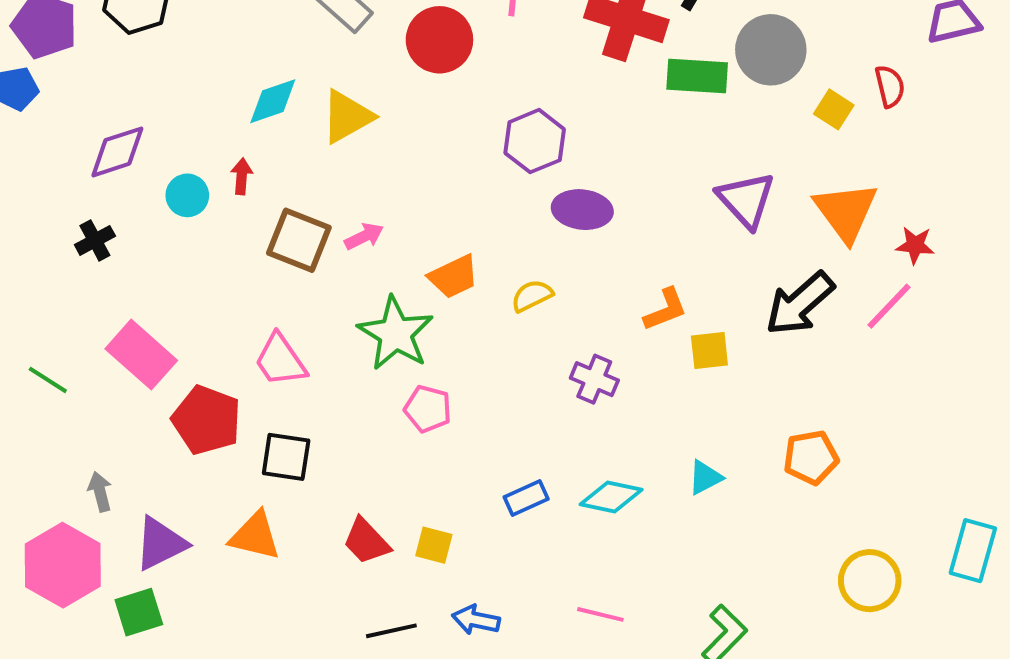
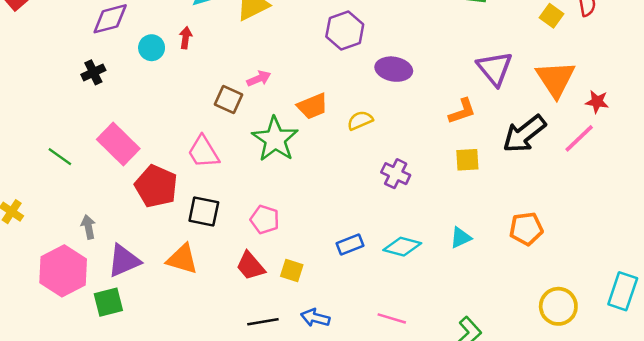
purple hexagon: (535, 141) -> (345, 31), moved
brown square: (299, 240) -> (229, 99), moved, size x0.7
orange L-shape: (665, 310) -> (462, 111), moved
pink pentagon: (428, 409) -> (265, 220), moved

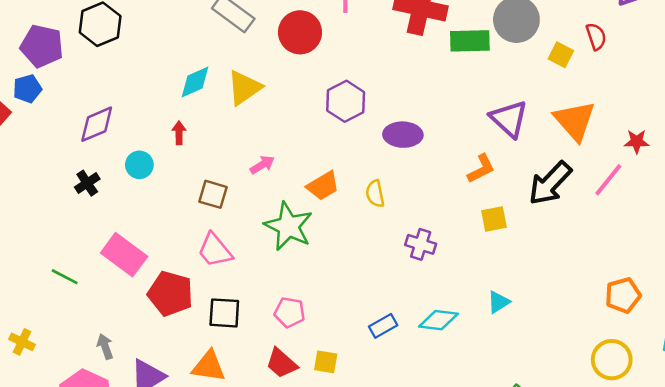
cyan circle: (152, 48) -> (139, 165), moved
brown square: (229, 99) -> (213, 194), moved
red star: (597, 102) -> (637, 142), moved
yellow semicircle: (360, 120) -> (375, 194), turned -70
orange pentagon: (526, 229) -> (623, 295), moved

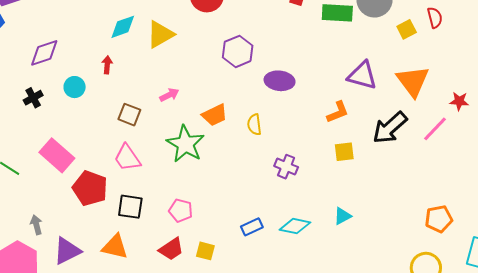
yellow square: (561, 55) -> (407, 29), turned 30
purple triangle: (509, 119) -> (362, 75), turned -32
red trapezoid: (281, 363) -> (171, 249), turned -80

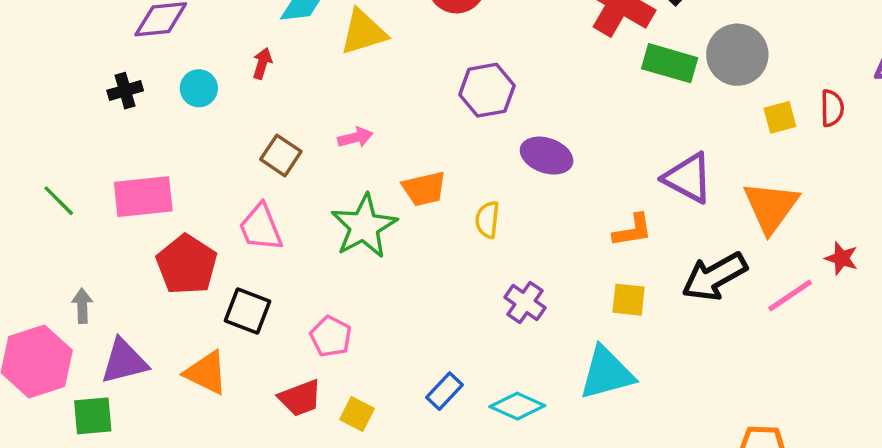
pink rectangle: (57, 155) -> (143, 197), turned -60
cyan triangle: (342, 216) -> (606, 373), moved, size x1.8
blue rectangle: (252, 227) -> (445, 391), turned -35

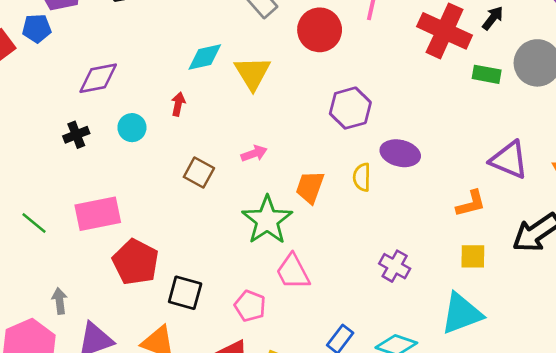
yellow triangle: (363, 32) -> (252, 73), turned -39
green rectangle: (670, 63) -> (487, 74), size x0.7
orange trapezoid: (424, 189) -> (310, 187), turned 128
yellow semicircle: (487, 220) -> (362, 177), moved
pink trapezoid: (261, 227) -> (293, 272), moved

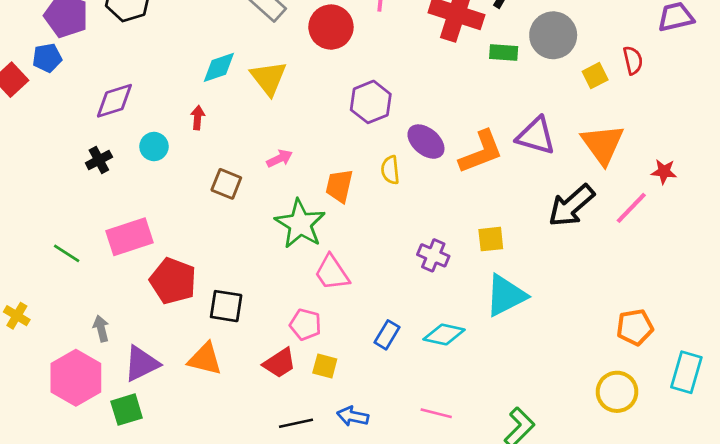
purple ellipse: (400, 153) -> (426, 142), turned 33
orange L-shape: (471, 204) -> (481, 152), moved, size x1.5
yellow square: (473, 256) -> (491, 239), moved
pink pentagon: (250, 306) -> (305, 324), moved

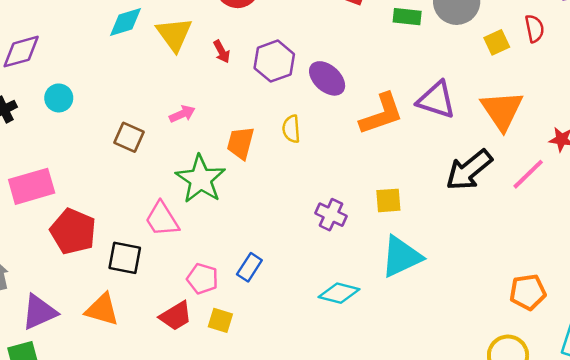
red arrow: (198, 118) -> (222, 52), moved, turned 145
purple ellipse: (426, 142) -> (327, 78), moved
pink trapezoid: (332, 273) -> (162, 219), moved
blue rectangle: (387, 335) -> (249, 267), moved

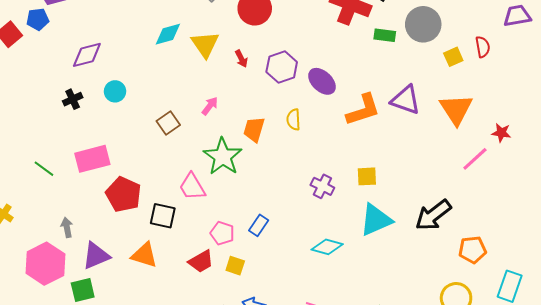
pink arrow: (182, 114) -> (210, 106), turned -30
brown square: (129, 137) -> (168, 123), turned 30
black arrow: (469, 170) -> (433, 215), moved

